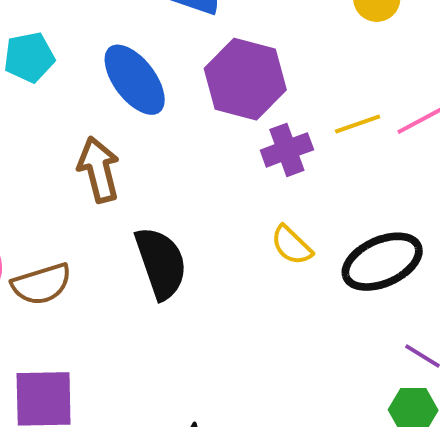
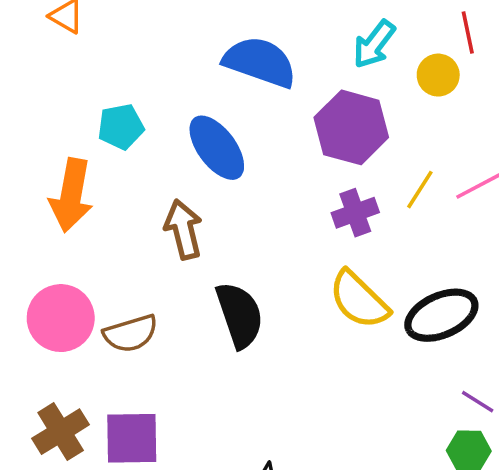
purple hexagon: (245, 79) -> (351, 127), moved
yellow line: (358, 124) -> (420, 190), turned -39
yellow semicircle: (292, 245) -> (359, 300), size x1.6

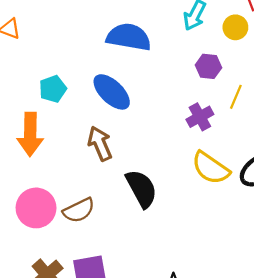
purple hexagon: (351, 127) -> (208, 66), moved, size x0.6

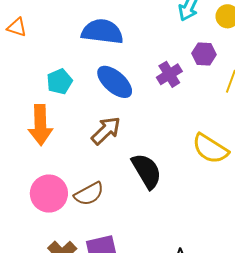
blue semicircle: (129, 37) -> (102, 32), moved
purple cross: (200, 117) -> (169, 74), moved
brown arrow: (100, 144) -> (106, 131), turned 72

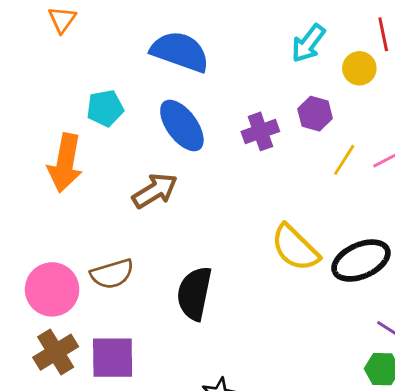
orange triangle: (17, 27) -> (62, 20), turned 35
black semicircle: (147, 171) -> (194, 293), moved, turned -150
pink circle: (49, 194) -> (52, 289), moved

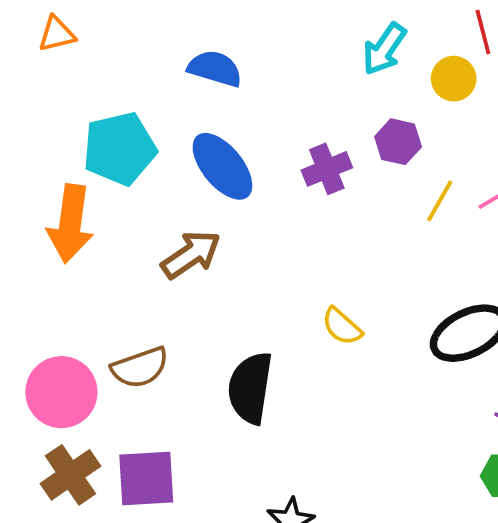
orange triangle: (62, 20) -> (57, 34), turned 44
blue semicircle: (180, 52) -> (215, 69), size x0.7
cyan pentagon: (105, 108) -> (120, 149), size x1.5
yellow semicircle: (295, 248) -> (342, 326), moved, size x0.6

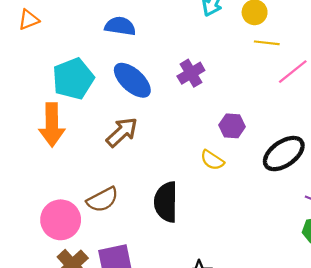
purple hexagon: (398, 142) -> (232, 126), moved
yellow line: (440, 201) -> (267, 43), moved, turned 75

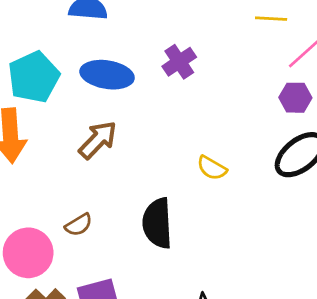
blue ellipse: (132, 80) -> (107, 75), turned -30
purple hexagon: (232, 126) -> (295, 98), moved
brown semicircle: (103, 200) -> (79, 225), size x0.7

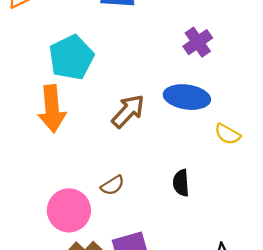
blue ellipse: (107, 75) -> (187, 97), moved
black semicircle: (157, 223) -> (181, 183), size x0.6

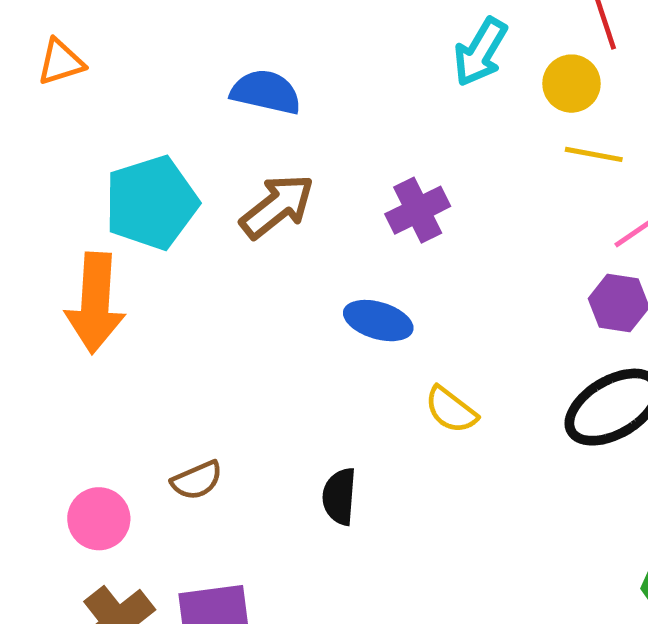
blue ellipse: (187, 97) -> (378, 321), size x0.7
brown arrow: (128, 111) -> (277, 206), moved
pink circle: (69, 210) -> (99, 519), size x0.7

